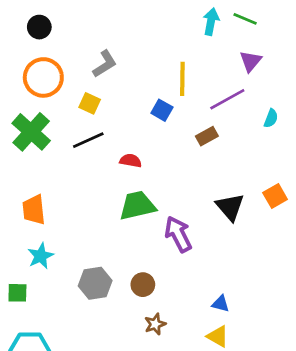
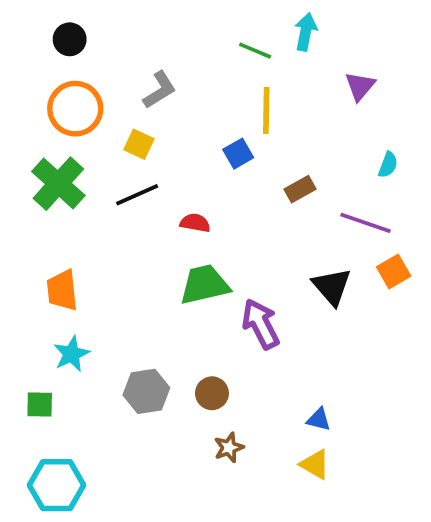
green line: (245, 19) -> (255, 51), moved
purple line: (227, 99) -> (366, 223), moved, turned 48
blue square: (162, 110) -> (238, 154), turned 30

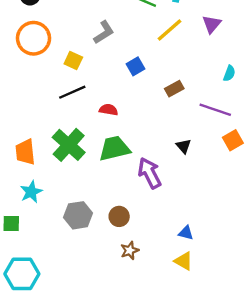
gray L-shape: (160, 90) -> (104, 32), moved
yellow line: (266, 110) -> (170, 30), moved, turned 48
green cross: (58, 184) -> (69, 145), moved
black triangle: (332, 287) -> (184, 146), moved, size x0.6

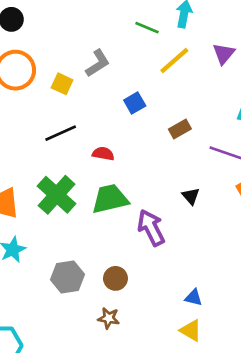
yellow square: (73, 60) -> (62, 84), moved
brown star: (130, 250) -> (109, 318), moved, turned 30

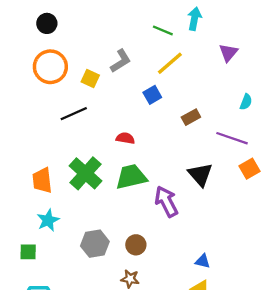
yellow line: (174, 61) -> (170, 63), moved
black line: (61, 133) -> (74, 114), moved
black triangle: (191, 196) -> (200, 175), size x1.6

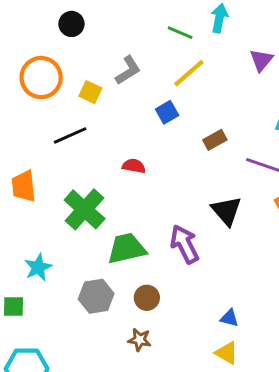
black circle: (47, 23) -> (71, 24), moved
green trapezoid: (131, 177) -> (127, 249), moved
orange trapezoid: (42, 180) -> (24, 186), moved

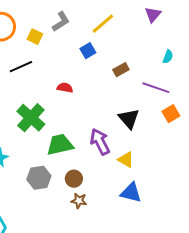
blue triangle: (229, 318) -> (131, 193), size x1.6
brown star: (140, 340) -> (79, 201), moved
yellow triangle: (227, 353) -> (126, 160), moved

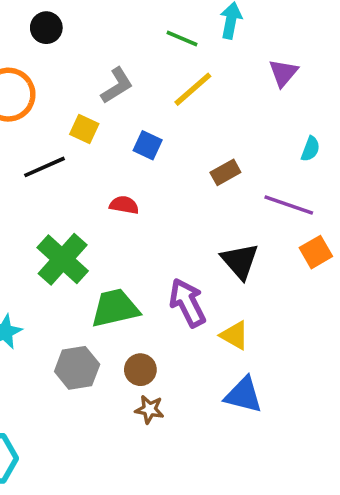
yellow square: (35, 37) -> (84, 129), moved
blue square: (88, 51) -> (148, 145), moved, turned -35

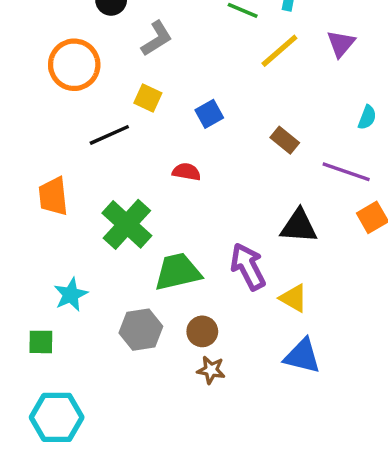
gray L-shape: (117, 86) -> (157, 38), moved
yellow line: (193, 89) -> (279, 51), moved
blue square: (148, 145) -> (209, 114), turned 36
brown rectangle: (225, 172) -> (285, 140), turned 68
black triangle: (240, 261) -> (299, 226), turned -45

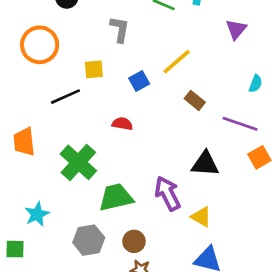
gray L-shape: (157, 38) -> (120, 29), moved, turned -48
yellow line: (279, 51) -> (177, 62), moved
yellow square: (148, 98) -> (94, 69), turned -30

